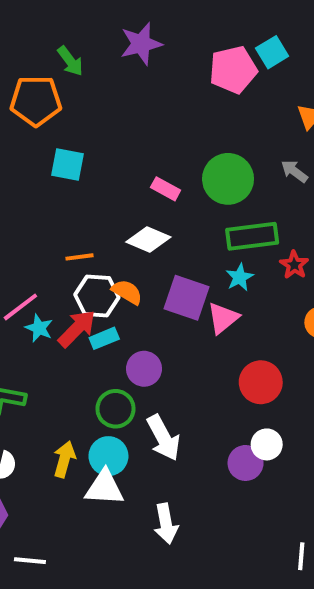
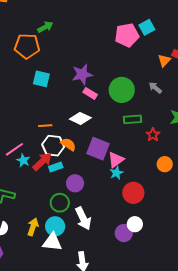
purple star: (141, 44) -> (82, 74), moved
green arrow: (70, 61) -> (45, 27), turned -84
green rectangle: (252, 236) -> (133, 119), size x0.7
cyan star: (240, 277) -> (116, 173), moved

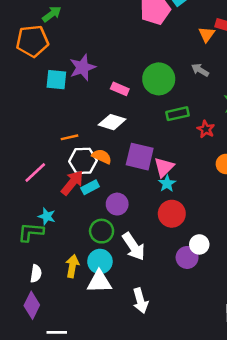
purple star: (82, 74) -> (83, 67), moved
cyan star: (23, 160) -> (47, 216), moved
red circle: (133, 193) -> (172, 214), moved

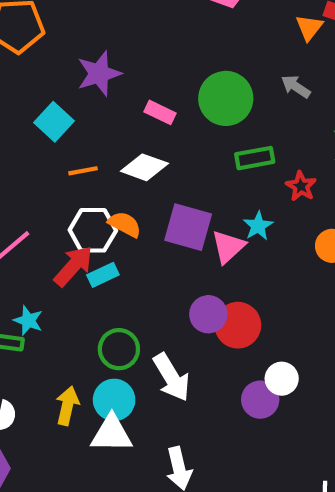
cyan square: (56, 80) -> (54, 122), moved, turned 35
orange line: (70, 137) -> (83, 171), moved
cyan star: (167, 184) -> (258, 226), moved
purple circle: (117, 204) -> (208, 314), moved

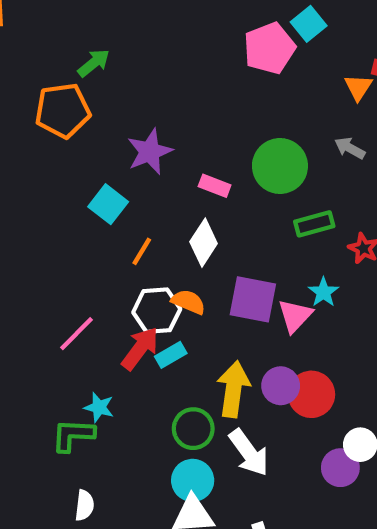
white diamond: (144, 167) -> (204, 243), turned -72
orange line: (83, 171) -> (142, 251), turned -44
yellow arrow: (67, 406) -> (233, 389), moved, size x1.4

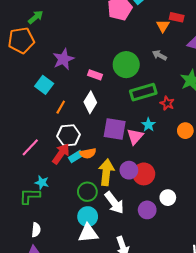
green rectangle: (314, 224) -> (143, 92), size x1.4
orange semicircle: (188, 302) -> (88, 153), moved, turned 147
purple circle: (340, 468) -> (147, 210), moved

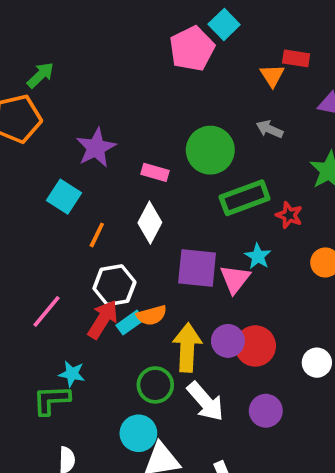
white circle: (168, 198) -> (317, 363), moved
cyan circle: (88, 217) -> (138, 433), moved

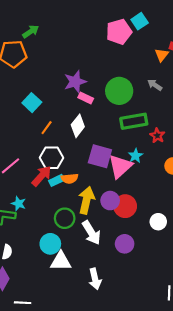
purple star: (96, 148) -> (75, 82), moved
pink triangle: (235, 279) -> (120, 166), size x1.4

